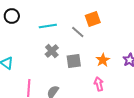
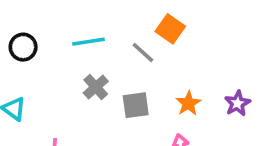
black circle: (12, 16) -> (23, 47), moved
orange square: (93, 19) -> (170, 29), turned -35

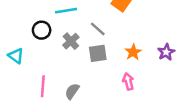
black circle: (23, 47) -> (42, 30), moved
gray line: (143, 53) -> (98, 29), moved

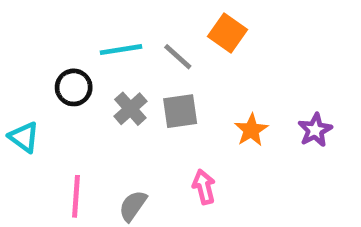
gray line: (98, 29) -> (178, 57), moved
gray square: (98, 53) -> (180, 111), moved
pink arrow: (128, 81) -> (204, 187), moved

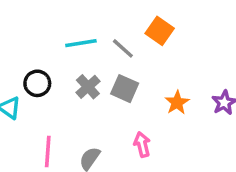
black circle: (74, 87) -> (37, 83), moved
gray square: (180, 111) -> (125, 89), turned 32

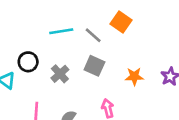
gray cross: (88, 87) -> (60, 74), moved
orange star: (177, 103) -> (134, 76), turned 30

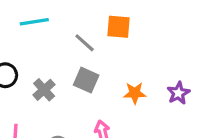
orange square: (121, 22) -> (119, 27), turned -30
cyan line: (61, 31) -> (34, 22), moved

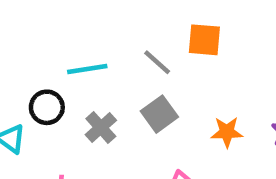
cyan line: (34, 22) -> (87, 69), moved
gray square: (86, 80) -> (159, 114), turned 30

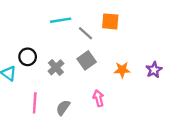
cyan line: (87, 69) -> (61, 20), moved

